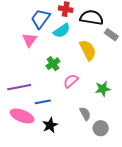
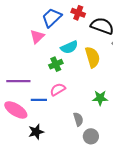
cyan semicircle: (62, 31) -> (69, 47), moved
pink semicircle: (71, 81) -> (58, 89), moved
black star: (50, 125) -> (36, 132), moved

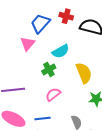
yellow semicircle: (93, 57) -> (84, 73), moved
blue line: (39, 100) -> (42, 118), moved

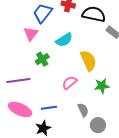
green cross: (49, 69) -> (42, 59), moved
pink semicircle: (53, 94) -> (70, 83), moved

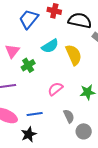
pink triangle: (31, 34) -> (12, 51), moved
yellow semicircle: (88, 61) -> (74, 55), moved

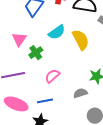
pink semicircle: (55, 89) -> (52, 76), moved
gray semicircle: (69, 116) -> (80, 93), moved, turned -80

